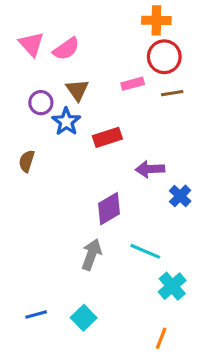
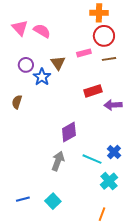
pink semicircle: (66, 49) -> (42, 31), turned -114
brown triangle: (77, 90) -> (58, 63), moved
red rectangle: (107, 137) -> (93, 91), moved
purple arrow: (150, 169) -> (113, 105), moved
blue cross: (180, 196) -> (114, 152), moved

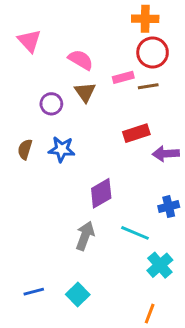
pink semicircle: (42, 31) -> (81, 60), moved
brown line: (109, 59) -> (148, 86), moved
purple circle: (26, 65) -> (51, 104), moved
blue star: (42, 77) -> (62, 149), moved, turned -30
blue cross: (114, 152) -> (169, 207), moved, turned 32

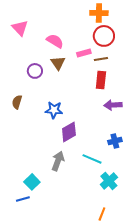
red rectangle: (136, 133) -> (101, 80), moved, turned -66
blue star: (62, 149) -> (54, 110), moved
cyan square: (78, 295) -> (32, 182), moved

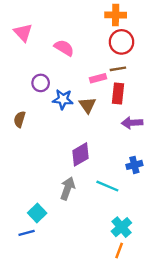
pink rectangle: (84, 53) -> (98, 78), moved
brown triangle: (58, 63) -> (87, 105), moved
blue star: (54, 110) -> (63, 99), moved
cyan cross: (109, 181) -> (121, 227), moved

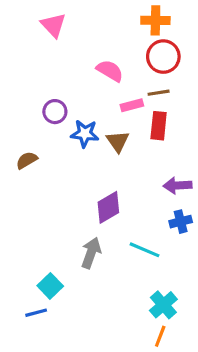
pink triangle: (23, 33) -> (53, 25), moved
pink semicircle: (64, 48) -> (110, 71), moved
brown semicircle: (20, 119) -> (27, 160), turned 42
purple arrow: (132, 123) -> (177, 185), moved

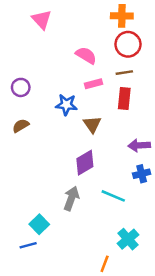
pink rectangle: (132, 105) -> (93, 84), moved
purple circle: (55, 112) -> (21, 87), moved
brown triangle: (118, 141) -> (92, 124), moved
orange line: (160, 336) -> (105, 264), moved

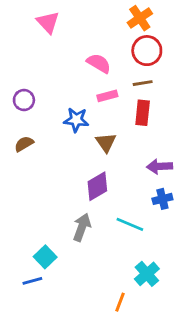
orange cross: (122, 16) -> (140, 18), turned -35

